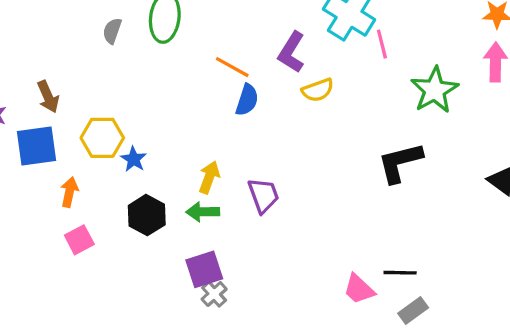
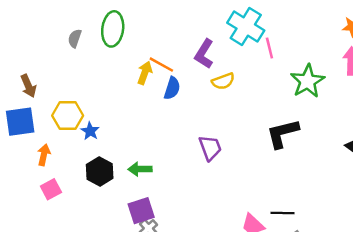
yellow arrow: (209, 177) -> (145, 73), moved
purple trapezoid: (264, 195) -> (210, 148), moved

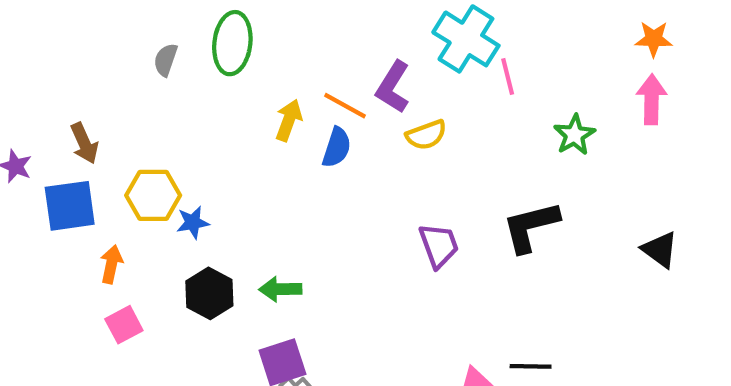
orange line: (161, 65) -> (345, 106), moved
green star: (307, 81) -> (574, 135), size x0.7
blue star: (90, 131) -> (193, 222), turned 30
purple trapezoid: (210, 148) -> (439, 245), moved

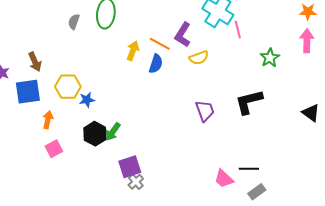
green arrow: (280, 289) -> (113, 132), moved, turned -54

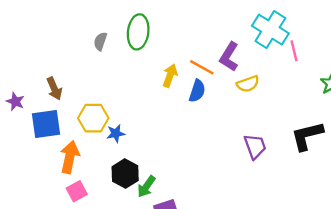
orange arrow: (48, 120) -> (70, 157), size x1.5
green arrow: (113, 132) -> (146, 187), moved

